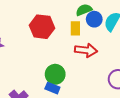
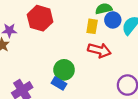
red hexagon: (42, 27) -> (40, 18), moved

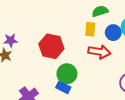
red hexagon: (40, 18) -> (51, 46), moved
blue circle: (113, 20) -> (113, 33), moved

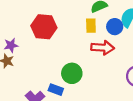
red hexagon: (51, 46) -> (44, 27), moved
blue rectangle: (63, 87) -> (56, 90), moved

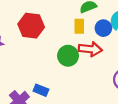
green circle: (72, 73) -> (68, 56), moved

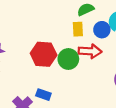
red hexagon: (31, 26) -> (44, 54), moved

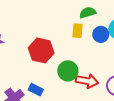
red arrow: (90, 51) -> (87, 81), moved
green circle: (68, 59) -> (68, 71), moved

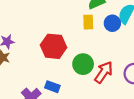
red arrow: (87, 81) -> (104, 72), turned -60

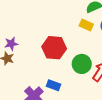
yellow rectangle: (88, 22) -> (86, 25), turned -64

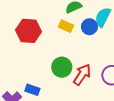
red hexagon: (54, 48) -> (28, 31), moved

